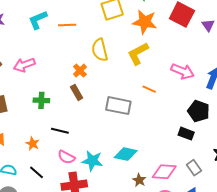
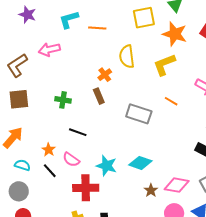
pink arrow: (24, 65) -> (49, 50), moved
orange star: (33, 144) -> (49, 150), moved
pink semicircle: (66, 157) -> (71, 160), moved

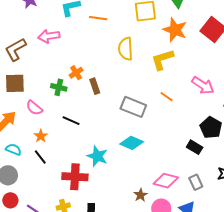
orange cross: (105, 75) -> (76, 73), moved
pink semicircle: (71, 160) -> (34, 108), moved
cyan diamond: (140, 163) -> (132, 143), moved
brown star: (151, 190) -> (141, 195), moved

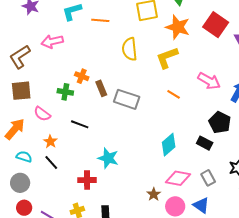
orange cross: (76, 73) -> (82, 76), turned -32
gray rectangle: (133, 107) -> (127, 99), moved
cyan diamond: (132, 143) -> (169, 145), moved, turned -60
red cross: (75, 177) -> (87, 180), size x0.7

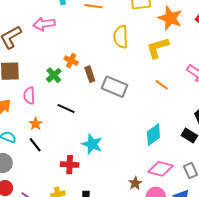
green cross: (65, 92) -> (54, 75), turned 35
pink semicircle: (42, 114) -> (29, 96), turned 48

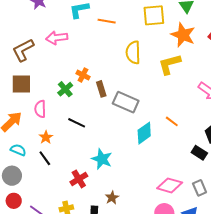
orange line: (162, 85) -> (172, 121), moved
cyan diamond: (153, 135) -> (144, 133), moved
red cross: (70, 165) -> (79, 179), turned -36
brown star: (135, 183) -> (112, 198), moved

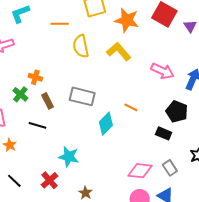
orange line: (107, 21) -> (60, 24), moved
yellow L-shape: (170, 64) -> (119, 51), turned 75
brown rectangle: (101, 89) -> (47, 101), moved
black line: (45, 158) -> (14, 181), moved

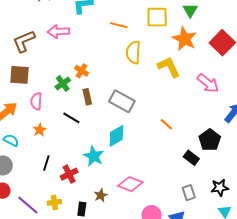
pink arrow: (163, 71) -> (208, 83), moved
cyan diamond: (106, 124) -> (116, 136), moved
pink diamond: (140, 171) -> (130, 184), moved
black line: (14, 181) -> (46, 163), moved, turned 49

